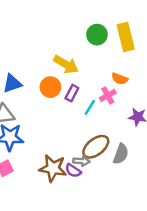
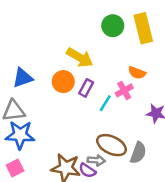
brown ellipse: (96, 147) -> (112, 145), turned 64

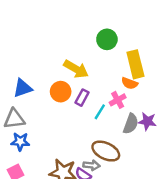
yellow rectangle: (143, 28) -> (135, 64), moved
blue star: (20, 135) -> (20, 142), size x0.7
gray semicircle: (138, 153) -> (131, 124), moved

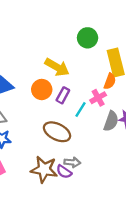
orange semicircle: (130, 83) -> (110, 81), turned -91
brown ellipse: (106, 151) -> (57, 132), moved

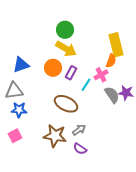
green circle: (88, 38) -> (65, 30), moved
gray semicircle: (111, 121) -> (112, 95), turned -54
gray arrow: (72, 162) -> (79, 130), turned -40
purple semicircle: (64, 172) -> (80, 149), moved

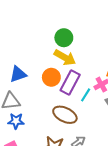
purple rectangle: (71, 73) -> (70, 82), size x1.6

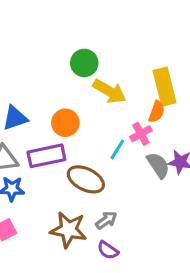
yellow arrow: (65, 57) -> (109, 91), moved
purple rectangle: (70, 82) -> (46, 156), moved, turned 50

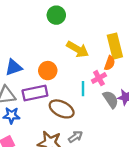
green circle: (84, 63) -> (56, 15), moved
cyan line: (117, 149) -> (83, 89), turned -32

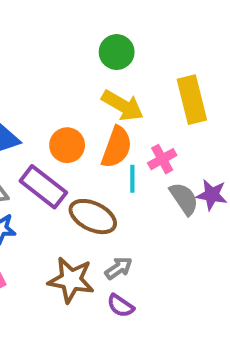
green circle: (56, 15) -> (117, 52), moved
orange semicircle: (110, 63) -> (117, 147), moved, size x1.5
purple rectangle: (35, 93) -> (43, 187), turned 50

